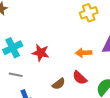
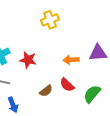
yellow cross: (89, 13) -> (50, 20), moved

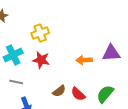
yellow cross: (50, 20) -> (40, 33), moved
red semicircle: (67, 85) -> (78, 94), moved

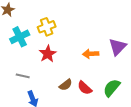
purple triangle: (111, 53) -> (118, 47), turned -42
cyan cross: (13, 55) -> (20, 37), moved
red star: (41, 60) -> (48, 54), turned 30

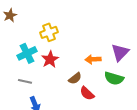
cyan cross: (20, 37) -> (27, 53), moved
brown semicircle: (66, 85) -> (75, 78), moved
green semicircle: (112, 88) -> (114, 78), moved, turned -114

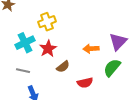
brown semicircle: (75, 78) -> (63, 67), moved
green semicircle: (114, 78) -> (112, 68), turned 114
red semicircle: (87, 93) -> (85, 83), turned -56

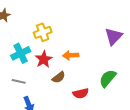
purple triangle: (118, 42) -> (114, 36), moved
orange arrow: (91, 49) -> (71, 55), moved

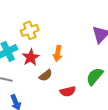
orange arrow: (71, 55) -> (58, 53), turned -77

